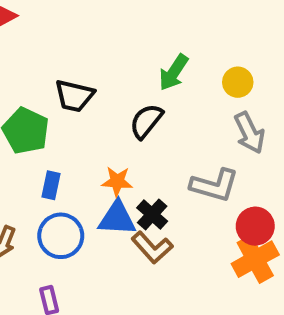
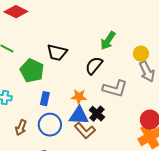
yellow circle: (238, 82) -> (141, 54), moved
gray L-shape: (214, 185) -> (115, 89), moved
brown L-shape: (152, 248) -> (85, 131), moved

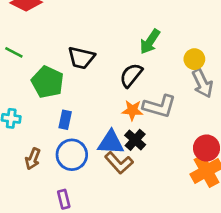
orange star: (79, 97) -> (132, 110), moved

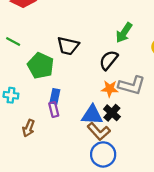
blue circle: (72, 155) -> (103, 154), moved
purple rectangle: (64, 199) -> (54, 109), moved

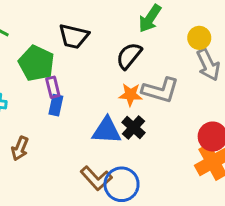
purple rectangle: (54, 109) -> (53, 87), moved
brown L-shape: (99, 131) -> (96, 178), moved

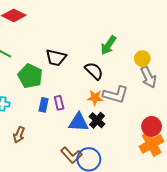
black semicircle: (129, 56) -> (94, 71), turned 96
purple rectangle: (53, 87) -> (59, 103), moved

